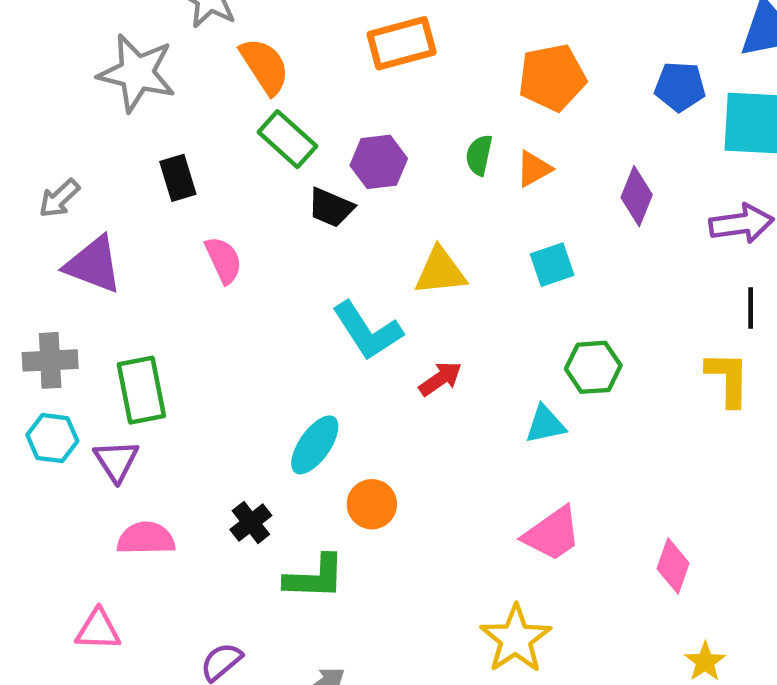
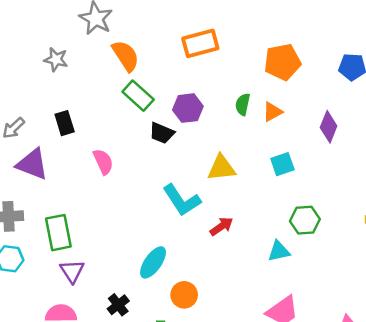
gray star: (137, 73) -> (56, 60), size x0.6
black rectangle: (178, 178) -> (65, 123), moved
purple triangle: (116, 461) -> (72, 271), moved

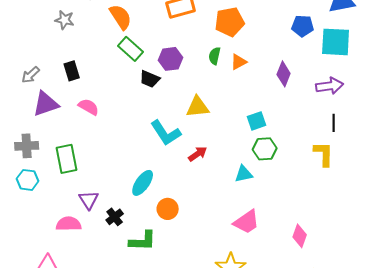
orange pentagon: (282, 62) -> (230, 22), moved
pink semicircle: (103, 162) -> (89, 107), moved, turned -35
purple triangle: (32, 164) -> (46, 104), turned -40
cyan square: (282, 164) -> (257, 121), moved
purple triangle: (72, 271) -> (89, 200), moved

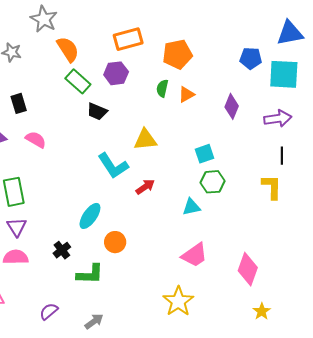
purple hexagon: (171, 59) -> (116, 73), moved
purple triangle: (89, 200) -> (17, 227), moved
pink diamond: (300, 236) -> (248, 269), size x1.4

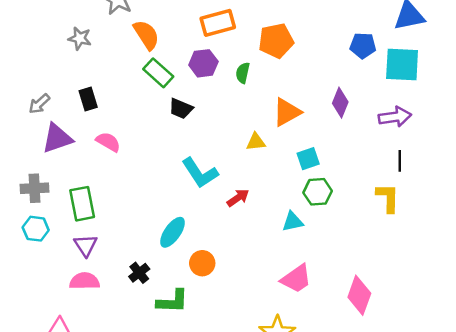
green semicircle: (162, 88) -> (243, 73), moved
orange triangle: (186, 94) -> (287, 112), moved, size x1.5
yellow triangle: (145, 140) -> (256, 142), moved, size x0.7

